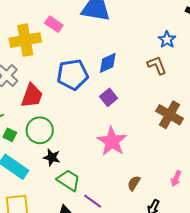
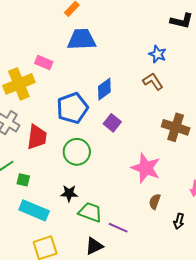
green circle: (40, 130) -> (77, 152), moved
pink star: (112, 141) -> (146, 168), moved

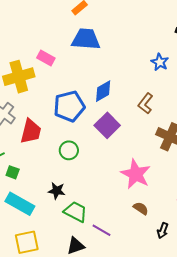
brown L-shape: (153, 81) -> (145, 103), moved, turned -115
purple square: (112, 123) -> (107, 125), size x1.4
green circle: (77, 152) -> (69, 150), size x0.7
brown semicircle: (155, 202) -> (141, 208), turned 98

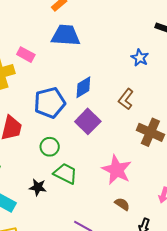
green trapezoid: (76, 212) -> (65, 173), moved

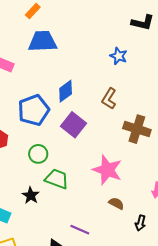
black star: (38, 187) -> (31, 195), turned 30

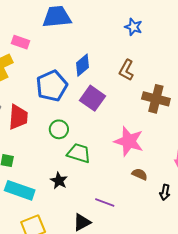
black star: (31, 195) -> (59, 181), moved

